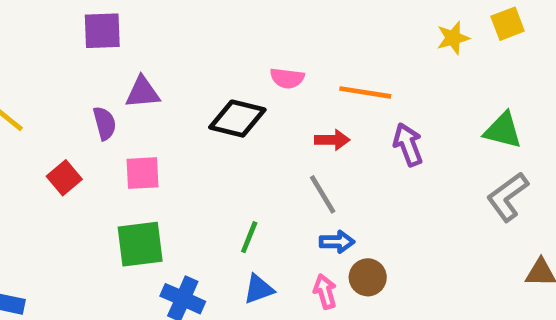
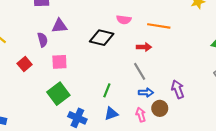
purple arrow: (408, 145) -> (178, 89), moved
green square: (140, 244) -> (58, 94), turned -30

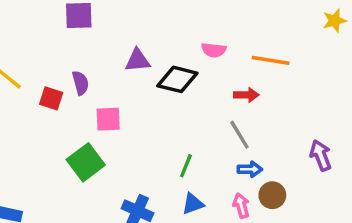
purple triangle: (59, 26) -> (138, 60), moved
red square: (25, 64) -> (51, 98), moved, turned -32
purple arrow: (178, 89) -> (321, 155), moved
green square: (58, 94) -> (86, 162), moved

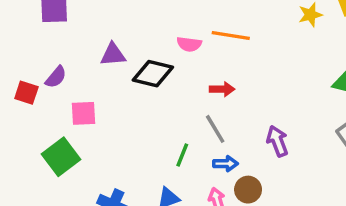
orange line: (271, 60) -> (231, 36), moved
purple semicircle: (81, 83) -> (56, 77), turned 55
purple arrow: (321, 155) -> (277, 141), moved
green line: (186, 166) -> (182, 155), moved

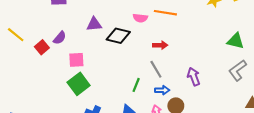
red square: (26, 93) -> (42, 47), turned 32
green square: (61, 157) -> (79, 84), moved

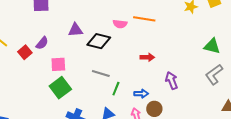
red arrow: (160, 45) -> (147, 57), moved
gray line: (156, 69) -> (101, 73), moved, turned -42

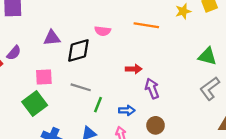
orange line: (144, 19) -> (146, 25), moved
black diamond: (99, 41) -> (78, 51), turned -30
pink square: (58, 64) -> (44, 77), moved
purple arrow: (172, 81) -> (152, 89), moved
brown circle: (154, 109) -> (156, 125), moved

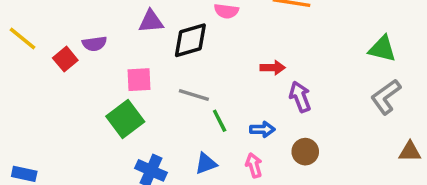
purple semicircle: (14, 53) -> (94, 44), turned 42
green line: (98, 105) -> (220, 121), turned -49

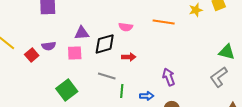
green triangle: (382, 49) -> (227, 52), moved
red arrow: (273, 68) -> (129, 57), moved
pink square: (139, 80) -> (75, 53), moved
green line: (220, 121) -> (122, 91), turned 32

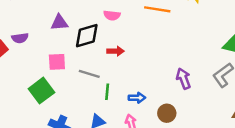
pink square: (75, 53) -> (57, 62), moved
purple arrow: (169, 77) -> (183, 79), moved

